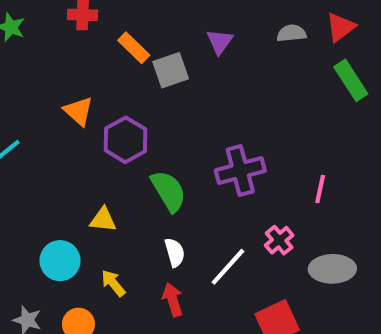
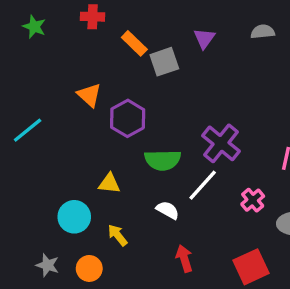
purple cross: (240, 171) -> (221, 143), turned -36
green semicircle: (169, 191) -> (163, 160), turned 120
white semicircle: (175, 252) -> (168, 210), turned -45
white line: (228, 267) -> (203, 185), moved
red arrow: (173, 300) -> (184, 258), moved

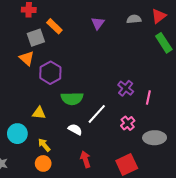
gray square: (164, 62) -> (36, 38), moved
purple cross: (221, 143) -> (126, 88), moved, size x0.7
orange circle: (89, 268) -> (43, 163), moved

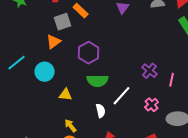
orange triangle: (27, 58) -> (54, 42), turned 42
purple hexagon: (50, 73) -> (89, 53), moved
white semicircle: (75, 129) -> (101, 111), turned 48
cyan circle: (17, 134) -> (45, 72), moved

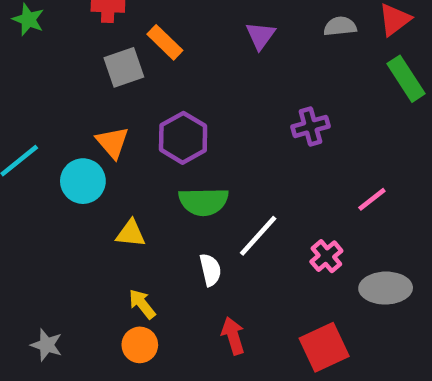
orange triangle: (54, 42) -> (113, 142), moved, turned -35
purple cross: (150, 71) -> (310, 126), moved, turned 35
pink line: (172, 80) -> (372, 199), turned 40

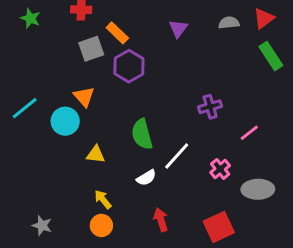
purple cross: (310, 126) -> (210, 107), moved
purple hexagon: (183, 138) -> (129, 66), moved
green semicircle: (204, 202) -> (142, 134), turned 76
white semicircle: (210, 270) -> (146, 178), turned 72

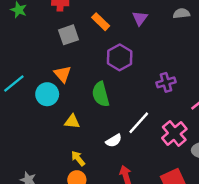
orange rectangle: (117, 33) -> (101, 22), moved
purple hexagon: (129, 66) -> (120, 57), moved
green semicircle: (142, 134) -> (101, 94), moved
pink cross: (220, 169) -> (174, 133), size x1.5

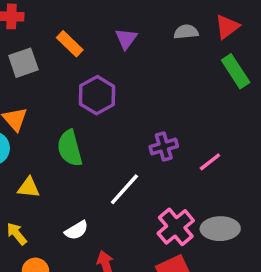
purple cross: (166, 82) -> (164, 146), moved
pink cross: (174, 133) -> (176, 227), moved
white semicircle: (114, 141) -> (77, 230), moved
yellow arrow: (78, 158) -> (17, 234), moved

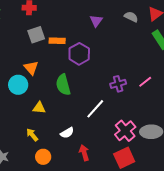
gray semicircle: (186, 32) -> (131, 17), turned 32
orange rectangle: (70, 44) -> (57, 41), moved, turned -42
pink line: (210, 162) -> (145, 82), moved

